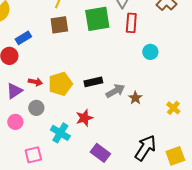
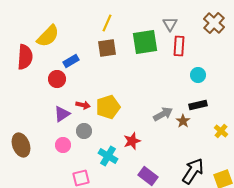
black rectangle: (93, 82) -> (198, 105), moved

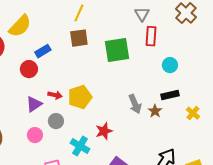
green square: (145, 42) -> (117, 50), moved
gray arrow: (163, 114) -> (135, 104), turned 96
yellow cross: (221, 131) -> (193, 113), moved

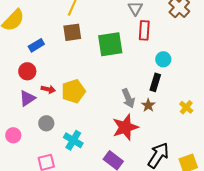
red circle: (29, 69) -> (27, 71), moved
black rectangle: (170, 95) -> (155, 82), moved, turned -60
gray circle: (56, 121) -> (46, 123), moved
red star: (104, 131) -> (125, 127), moved, size x1.5
pink circle: (35, 135) -> (13, 135), moved

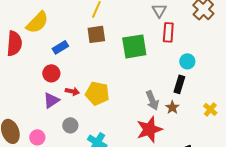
yellow pentagon: (73, 91) -> (97, 93), turned 30

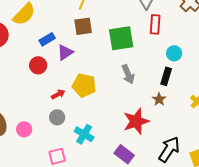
red arrow: (72, 91) -> (58, 94), moved, turned -40
purple triangle: (51, 100) -> (65, 52), moved
gray arrow: (152, 100) -> (128, 74), moved

